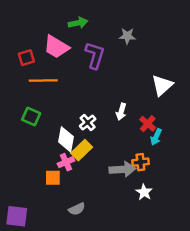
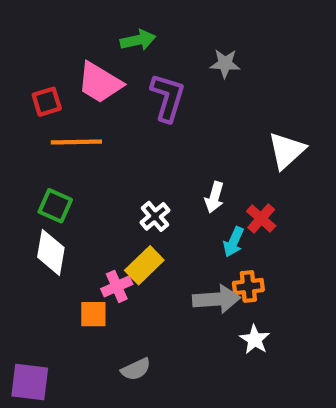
cyan arrow: (156, 137) -> (234, 242), moved
white diamond: (66, 139) -> (51, 252), moved

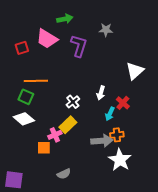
orange line: (76, 142) -> (36, 81), moved
white diamond: (51, 252) -> (24, 119), turned -60
white star: (255, 340) -> (120, 160), size x1.6

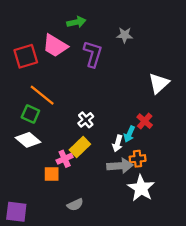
red square: (22, 48) -> (26, 56), size x1.5
orange line: (36, 81) -> (42, 95), turned 40
white arrow: (101, 93) -> (118, 143), moved

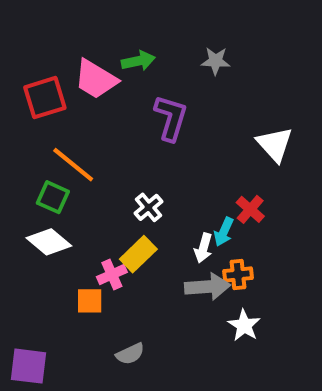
green arrow: (76, 22) -> (138, 61), moved
purple L-shape: (93, 54) -> (171, 118), moved
white triangle: (159, 83) -> (275, 144), turned -30
white star: (141, 188) -> (244, 325), size x0.7

